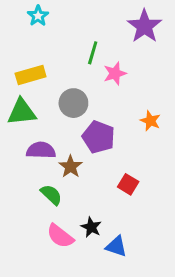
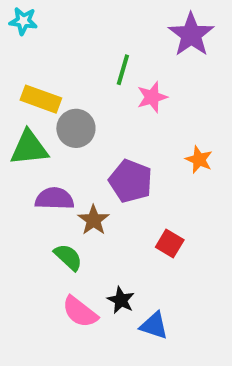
cyan star: (38, 16) -> (23, 21), moved, turned -30
yellow rectangle: (31, 75) -> (41, 99), turned 36
gray circle: (73, 103) -> (76, 128), moved

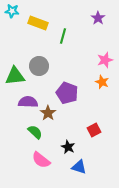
purple star: (191, 35) -> (98, 18), size x0.6
pink star: (152, 97) -> (105, 60), moved
yellow rectangle: (41, 99) -> (38, 23), moved
red square: (170, 244) -> (94, 130), moved, turned 32
black star: (121, 300) -> (68, 147), moved

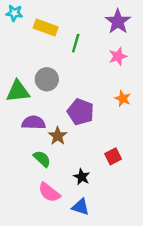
purple star: (98, 18) -> (118, 21), size x1.5
pink star: (105, 60) -> (118, 56), moved
blue triangle: (79, 167) -> (81, 207), moved

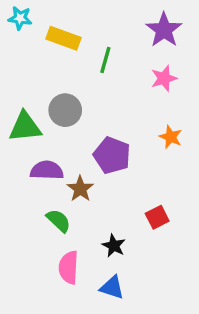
pink semicircle: (49, 192) -> (69, 267), turned 55

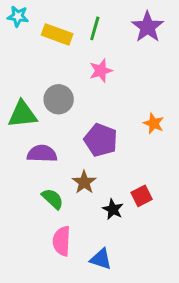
green line: (105, 60) -> (95, 28), moved
pink star: (164, 78) -> (101, 71), moved
brown star: (80, 189) -> (84, 182), moved
black star: (114, 246) -> (113, 209), moved

